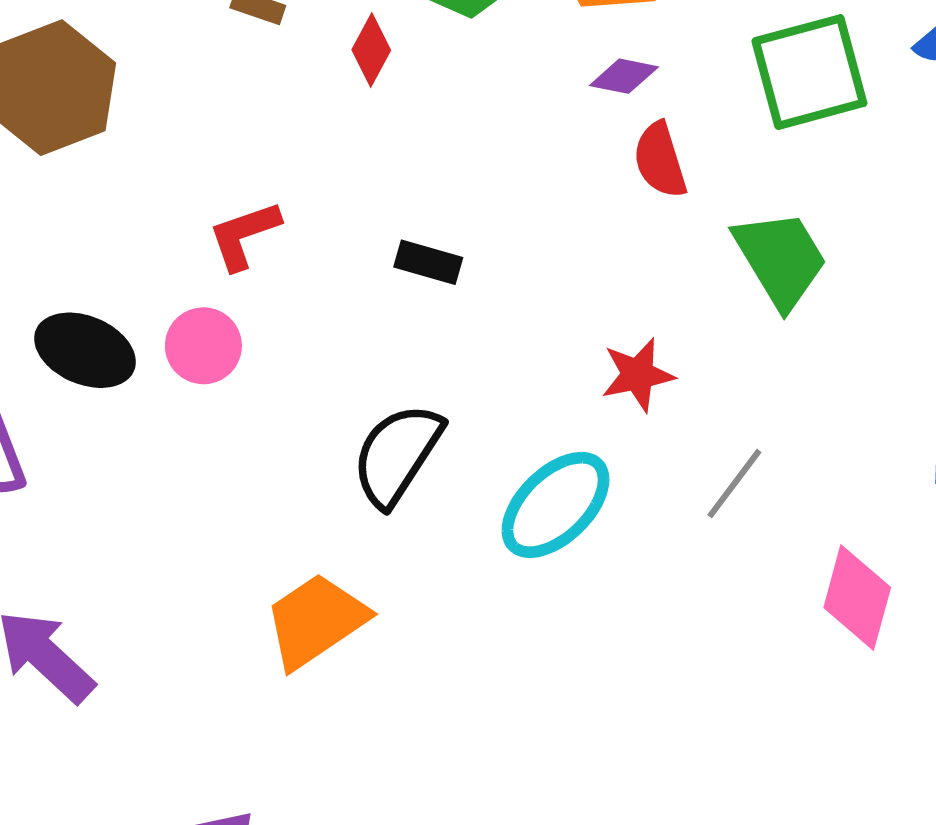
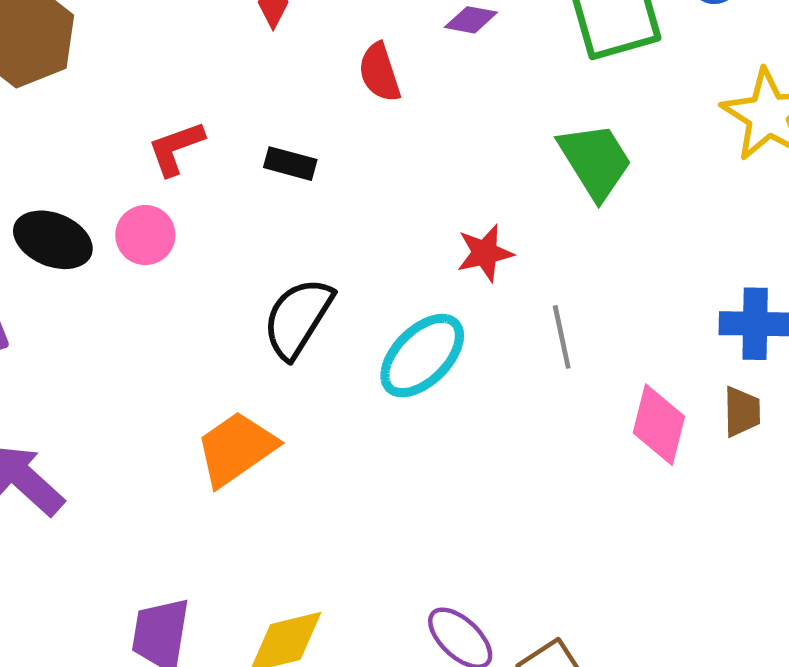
red semicircle: (660, 160) -> (380, 72), moved
black rectangle: (428, 262) -> (290, 164), moved
gray line: (734, 484) -> (562, 337), turned -48

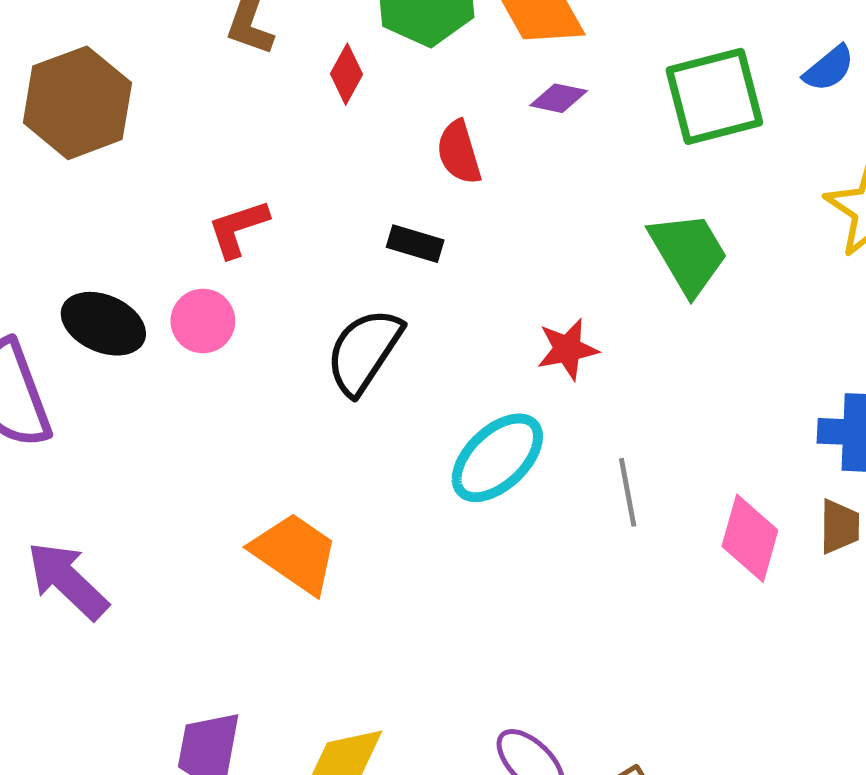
black rectangle: (290, 164) -> (415, 244), moved
black semicircle: (298, 318) -> (364, 351), moved
gray line: (562, 337) -> (628, 492), moved
orange trapezoid: (236, 449) -> (295, 553), turned 68

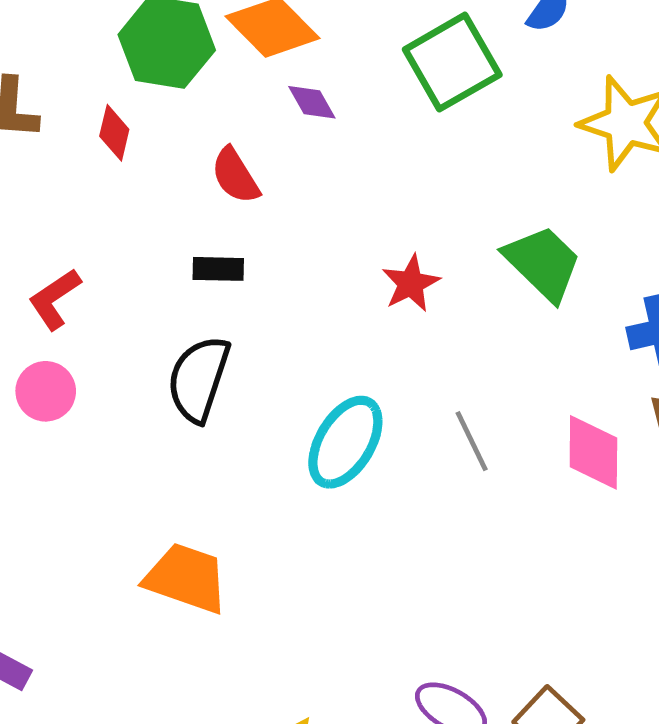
purple diamond: (559, 98) -> (312, 102), turned 64
green trapezoid: (688, 253) -> (543, 263), moved
red star: (567, 349) -> (411, 283), moved

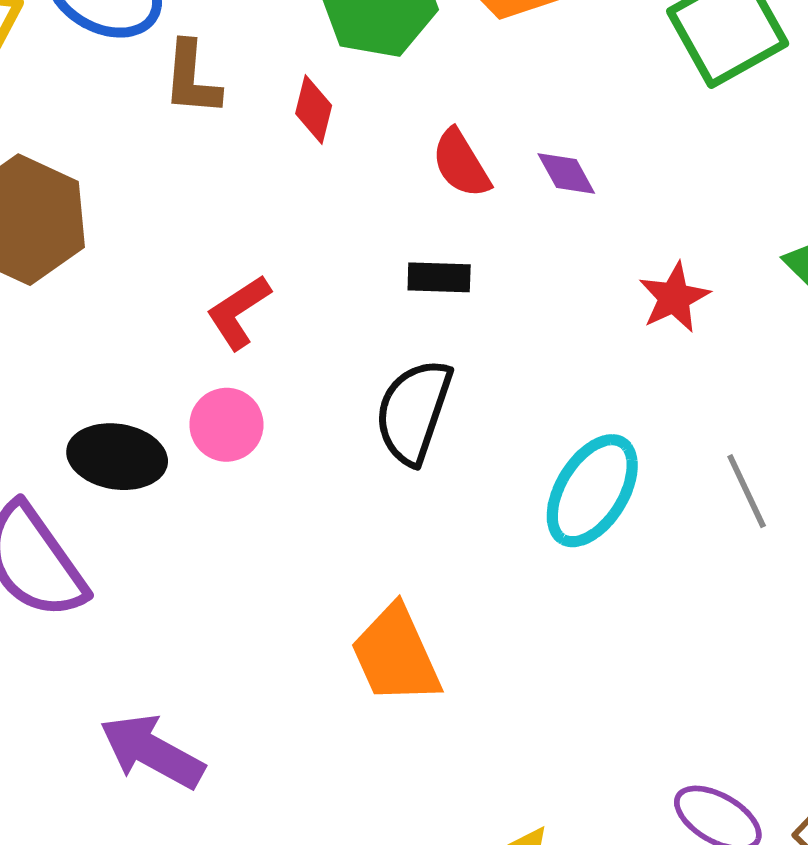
purple diamond: (312, 102) -> (566, 174), moved
orange trapezoid: (186, 578) -> (396, 655), turned -134

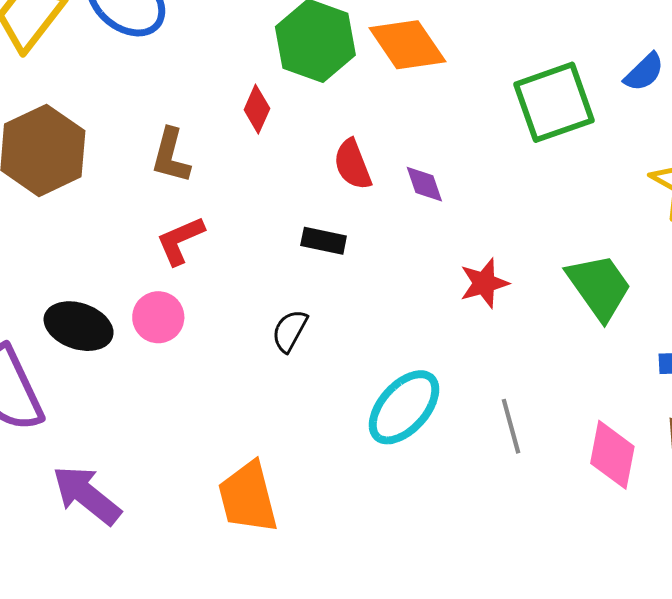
brown L-shape: (192, 78) -> (171, 156), moved
black semicircle: (414, 412) -> (290, 331), size x0.6
purple arrow: (152, 751) -> (87, 495), moved

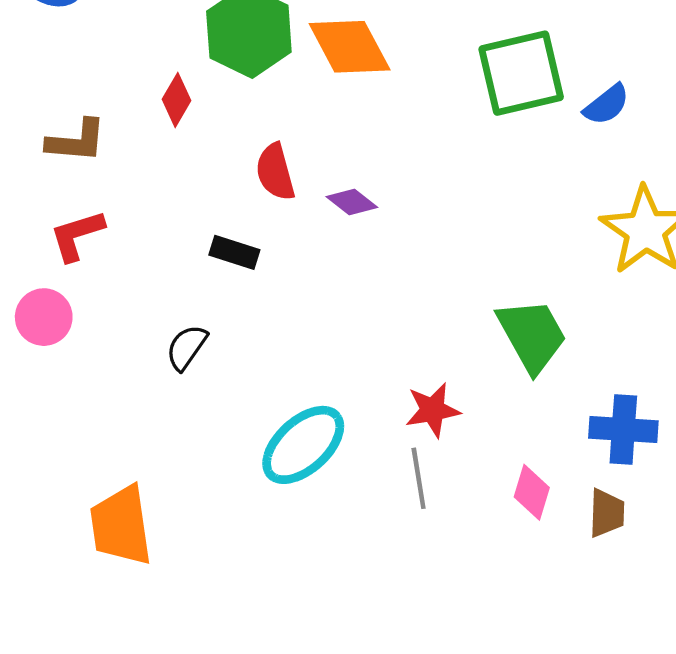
green square: (554, 102) -> (521, 73), moved
brown L-shape: (171, 156) -> (76, 141), turned -106
purple diamond: (424, 184) -> (352, 202), turned -39
red star: (484, 283) -> (433, 410), moved
pink diamond: (612, 455) -> (532, 492), moved, size x0.7

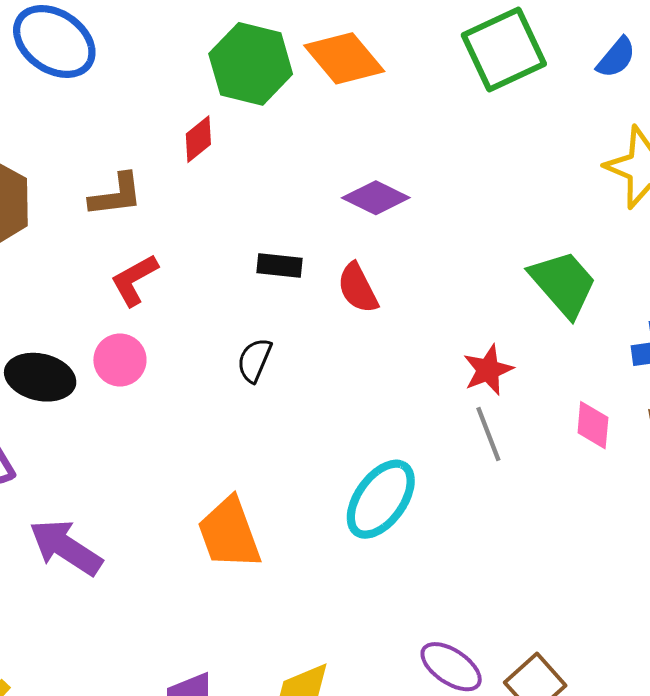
red diamond: (177, 100) -> (198, 139), turned 33
blue semicircle: (607, 105) -> (616, 58), moved
red semicircle: (275, 172) -> (358, 288), moved
purple diamond: (352, 202) -> (376, 198), size x1.4
cyan ellipse: (303, 445) -> (381, 499), moved

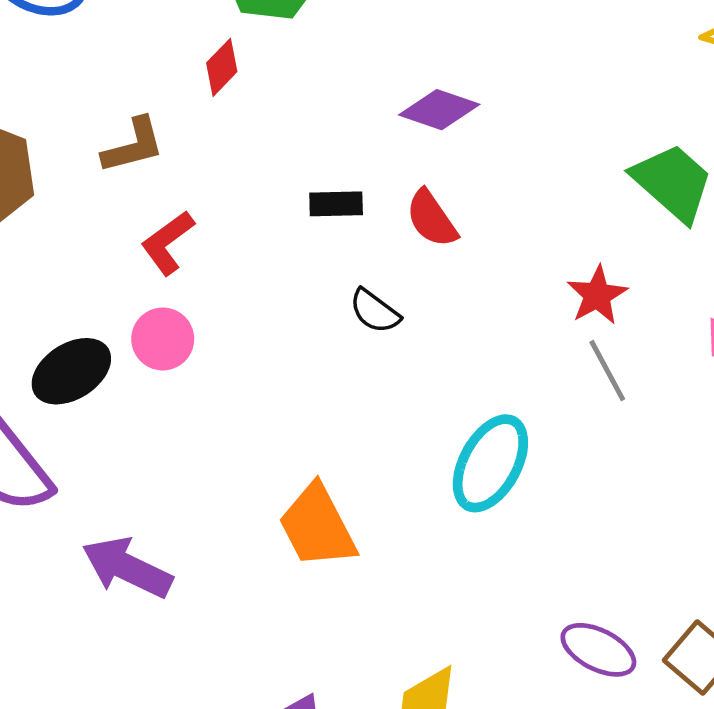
black semicircle: (254, 360) -> (375, 311), moved, turned -69
black ellipse: (40, 377) -> (71, 371), turned -38

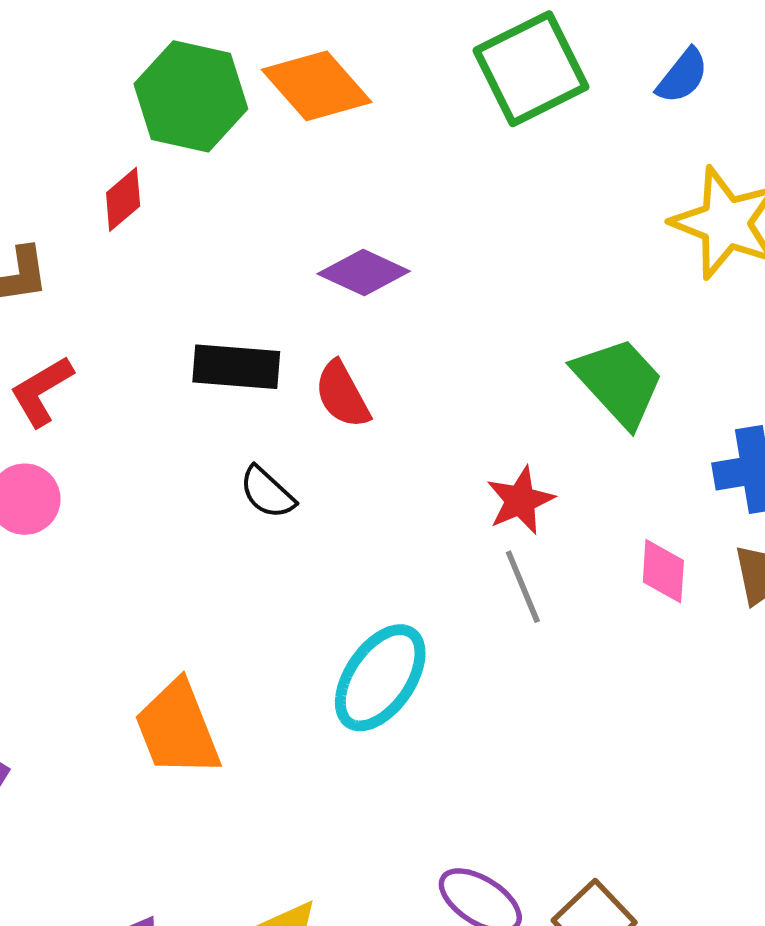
black rectangle: (336, 204) -> (236, 367), size x1.4

